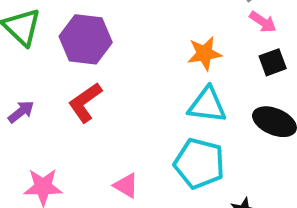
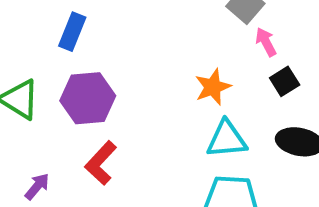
pink arrow: (263, 22) -> (266, 42), turned -140

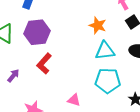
orange star: (213, 87) -> (98, 25), turned -30

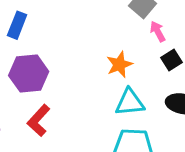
orange star: (98, 25) -> (119, 64), turned 30

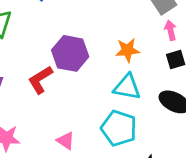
purple hexagon: (29, 73) -> (70, 53), moved

